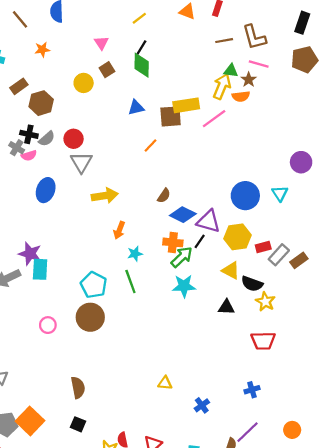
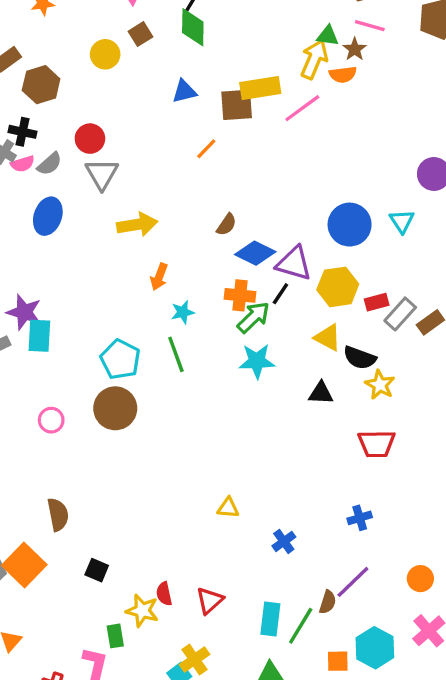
gray semicircle: (47, 139) -> (49, 164), moved
brown semicircle: (78, 388) -> (58, 515), moved

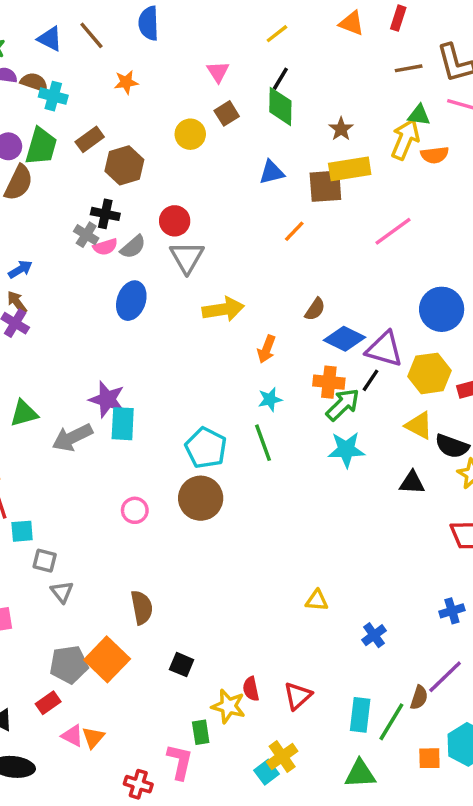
brown star: (355, 49) -> (341, 129), moved
pink line: (302, 108) -> (393, 231), moved
orange arrow: (159, 277) -> (267, 349), moved

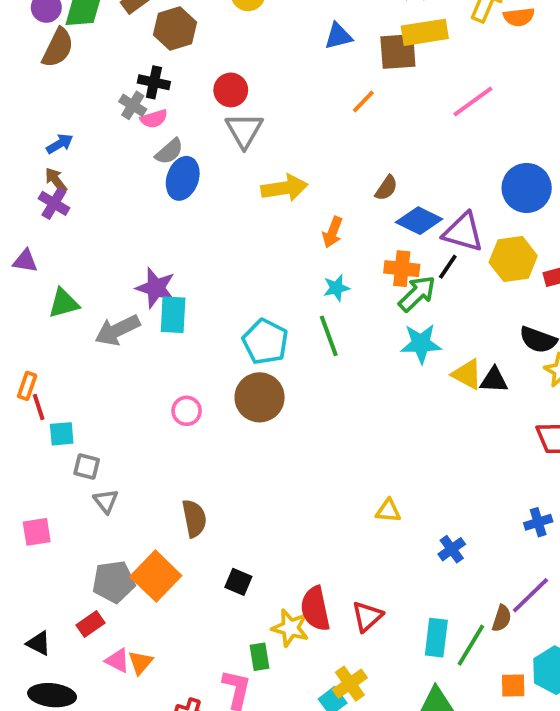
gray semicircle: (133, 247) -> (169, 151), moved
yellow triangle: (419, 425) -> (467, 374), moved
red semicircle: (251, 689) -> (315, 609), size x1.6

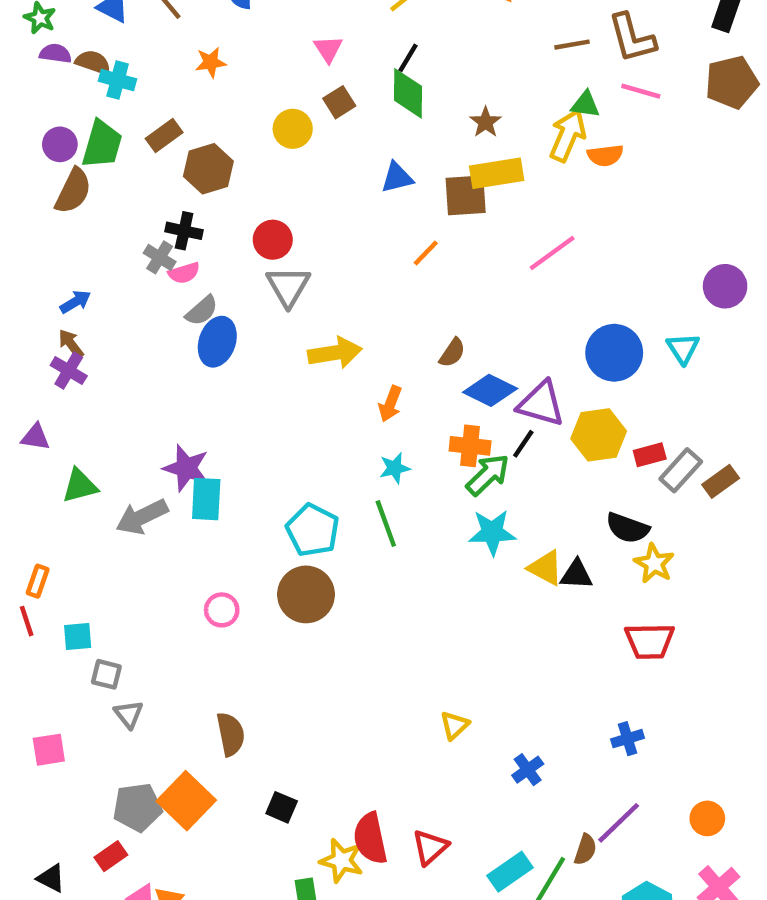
red line: (39, 407) -> (27, 621), moved
yellow triangle: (388, 511) -> (455, 725), turned -48
cyan rectangle: (436, 638) -> (510, 872), turned 48

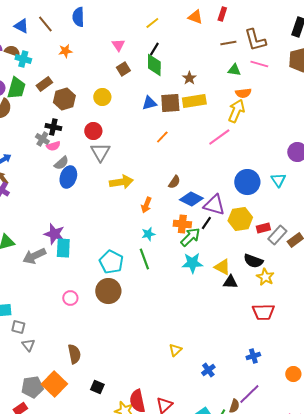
yellow circle: (293, 129) -> (102, 97), moved
yellow arrow: (568, 135) -> (236, 111), moved
brown square: (466, 195) -> (170, 103), moved
yellow triangle: (545, 568) -> (222, 267), moved
orange circle: (707, 818) -> (293, 374), moved

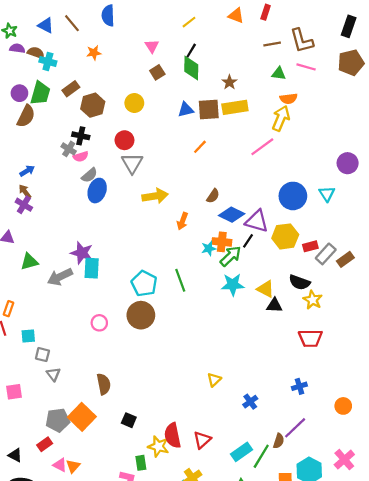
cyan star: (148, 234) -> (209, 248), moved

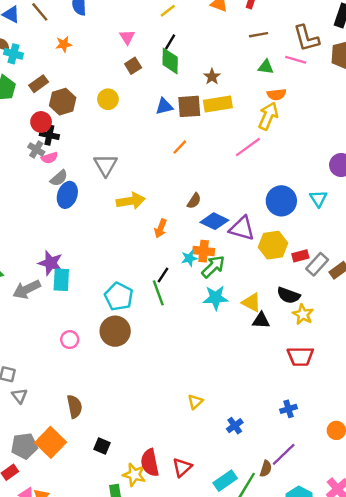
brown L-shape: (302, 41) -> (306, 38), moved
red circle: (124, 140) -> (41, 122), moved
black line: (248, 241) -> (163, 275), moved

